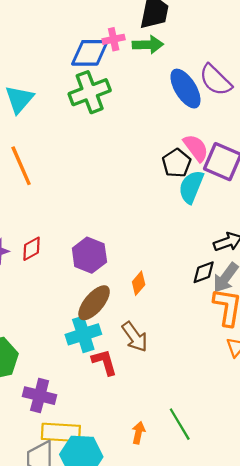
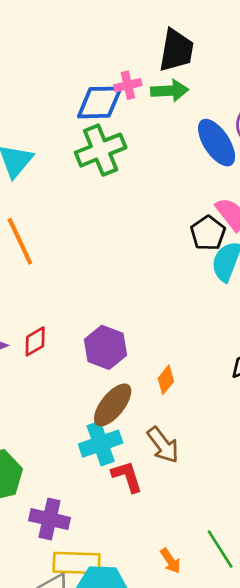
orange arrow: (138, 433) -> (170, 561), turned 135

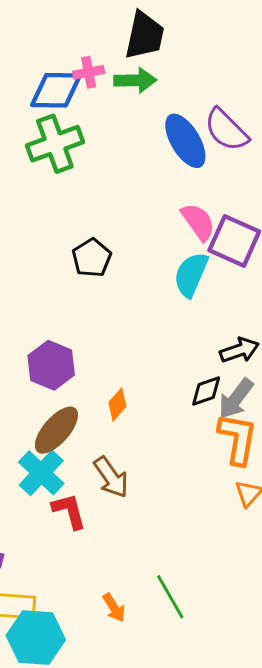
black pentagon: (208, 233) -> (92, 258), moved
cyan cross: (101, 444) -> (41, 473), turned -30

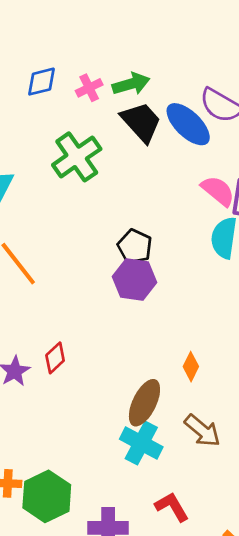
black trapezoid: (145, 35) -> (141, 122), moved, turned -39
blue diamond: (56, 90) -> (41, 82), moved, size x0.7
purple hexagon: (51, 365) -> (135, 279), moved
red L-shape: (69, 511) -> (172, 507), moved

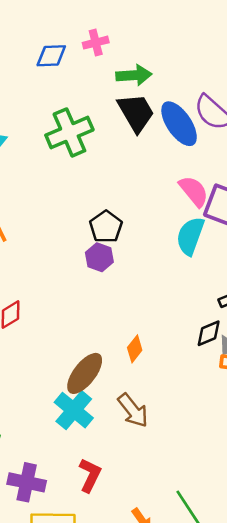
pink cross: (89, 88) -> (96, 43), moved
purple hexagon: (135, 279) -> (99, 257), size x0.7
red L-shape: (172, 507) -> (90, 475), turned 44

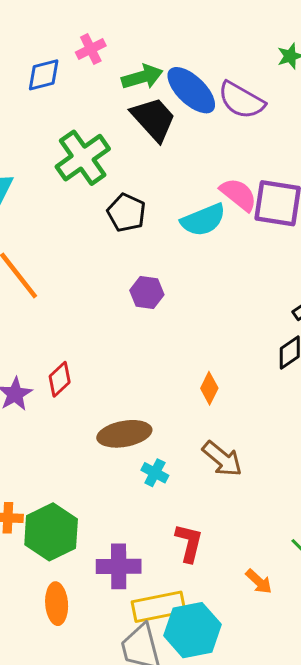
blue ellipse: (179, 124) -> (191, 90), moved
black pentagon: (106, 227) -> (126, 213), moved
cyan semicircle: (190, 236) -> (203, 220), moved, turned -120
brown ellipse: (85, 373) -> (124, 434), moved, turned 54
cyan cross: (74, 410) -> (155, 473), size x0.6

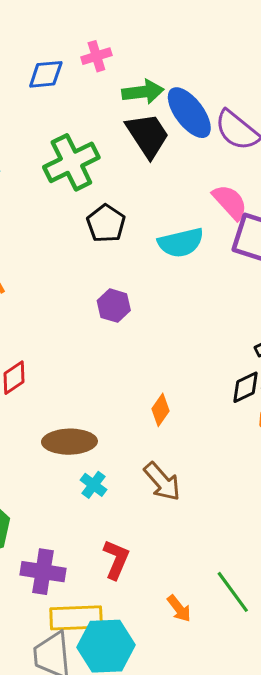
pink semicircle: (238, 195) -> (230, 202), moved

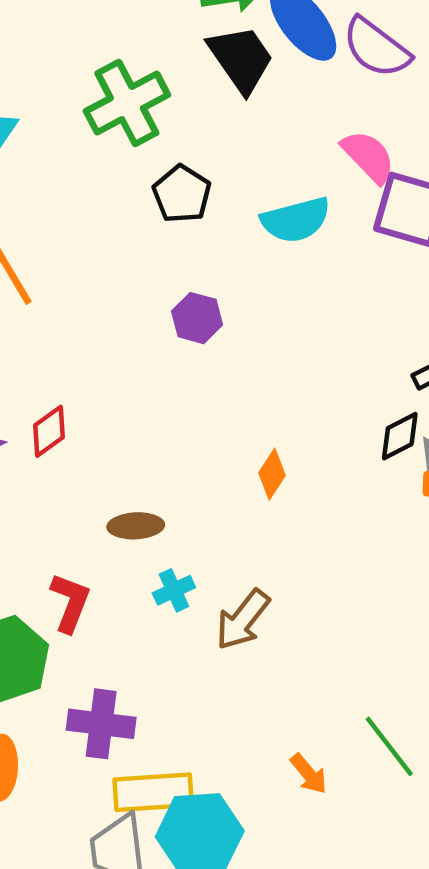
brown ellipse: (69, 442) -> (136, 526), size x0.7
brown arrow: (162, 482) -> (243, 620), moved, turned 81
cyan cross: (93, 485) -> (174, 590), turned 30
red L-shape: (116, 559) -> (70, 603), moved

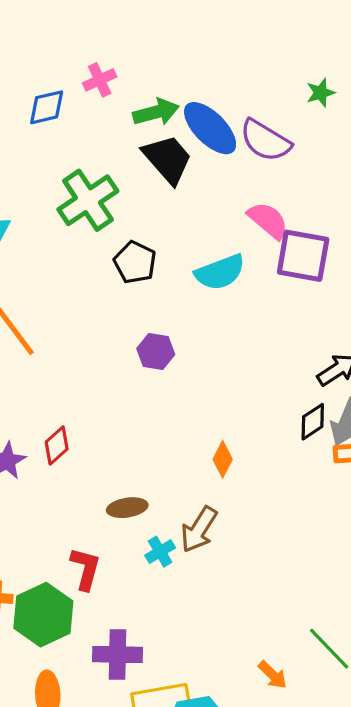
brown arrow: (243, 620) -> (199, 529), moved

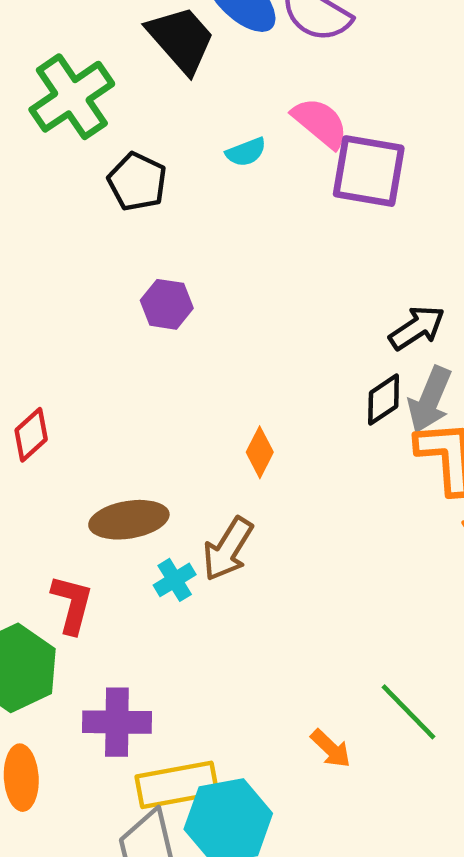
cyan semicircle: (220, 272) -> (246, 152), moved, size x0.6
brown ellipse: (127, 508) -> (129, 520), size x1.4

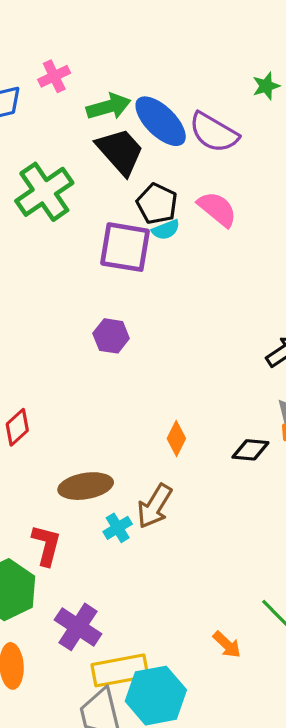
purple square: (369, 171) -> (125, 247), moved
black pentagon: (137, 182) -> (157, 204), moved
black diamond: (384, 400) -> (250, 450), moved, turned 39
purple cross: (117, 722) -> (78, 627), turned 33

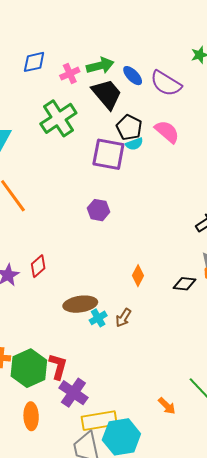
pink cross: (54, 76) -> (70, 74), moved
blue ellipse: (161, 121) -> (133, 76), size x0.6
brown arrow: (155, 506) -> (123, 318), size x0.7
cyan cross: (118, 528) -> (98, 318), moved
red L-shape: (46, 545) -> (58, 366), moved

